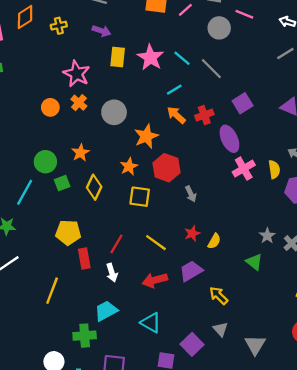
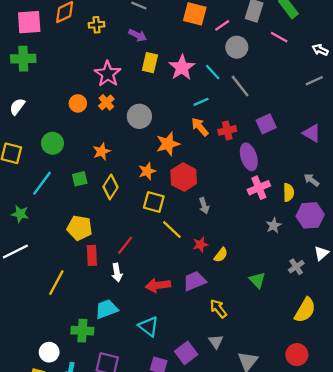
gray circle: (219, 28) -> (237, 47), moved
green circle: (45, 162) -> (52, 143), moved
gray star: (267, 236) -> (274, 225), moved
yellow line: (156, 243) -> (172, 230), moved

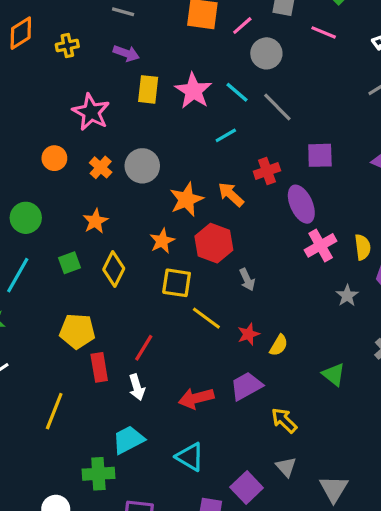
orange cross: (106, 102) -> (101, 167), moved
purple square: (266, 124) -> (320, 155), turned 30
orange arrow: (200, 127) -> (231, 194), moved

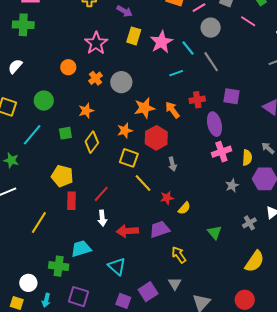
white arrow: (137, 387) -> (102, 218), moved

